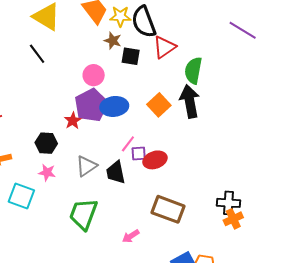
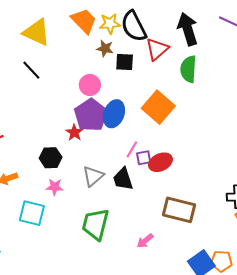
black arrow: (190, 101) -> (188, 29), moved
orange square: (159, 105) -> (158, 107), size x1.4
blue ellipse: (114, 106) -> (114, 114), turned -56

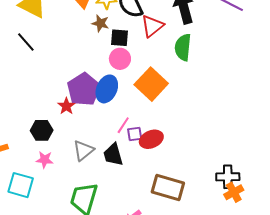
pink circle: (90, 85) -> (120, 59), moved

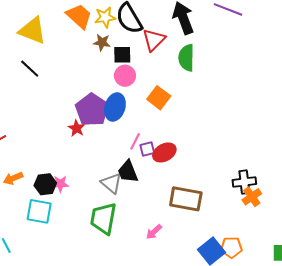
orange square: (151, 84) -> (159, 98), size x0.7
black hexagon: (42, 130) -> (45, 184), moved
gray triangle: (83, 150) -> (111, 183), moved, turned -35

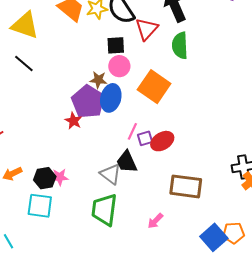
brown star: (102, 42) -> (98, 80), moved
orange square: (159, 98) -> (154, 87), size x1.4

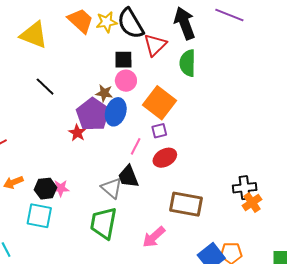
black line: (24, 63) -> (45, 87), moved
purple square: (145, 138) -> (159, 131), moved
pink arrow: (155, 221) -> (154, 237), size x1.4

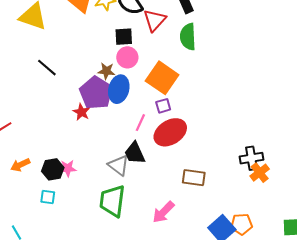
red ellipse: (165, 158) -> (170, 132), size x1.4
brown rectangle: (186, 204) -> (194, 178), size x0.7
cyan square: (39, 216) -> (48, 197), size x0.6

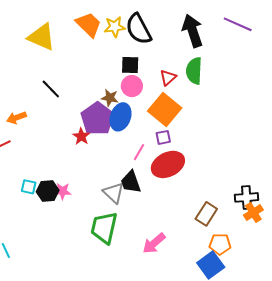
red triangle: (155, 20) -> (168, 77), moved, size x0.7
orange arrow: (20, 165) -> (16, 118), moved
brown rectangle: (194, 178) -> (206, 214), moved, turned -70
cyan square: (48, 197) -> (29, 187), moved
orange pentagon: (241, 224) -> (220, 244), moved

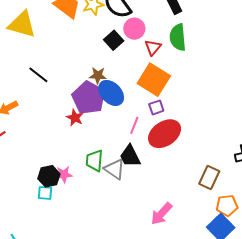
black square: (130, 65) -> (114, 40), turned -36
pink circle: (132, 86) -> (134, 29), moved
blue ellipse: (120, 117) -> (111, 93), turned -56
cyan square: (29, 187) -> (45, 193), moved
green trapezoid: (104, 228) -> (94, 161), moved, size x0.7

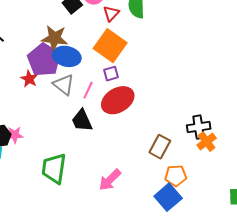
brown star: (98, 75) -> (55, 38), size x1.5
blue ellipse: (111, 93) -> (67, 56), turned -36
green trapezoid: (94, 161) -> (54, 168), moved, size x1.4
gray triangle: (115, 169) -> (64, 85), moved

